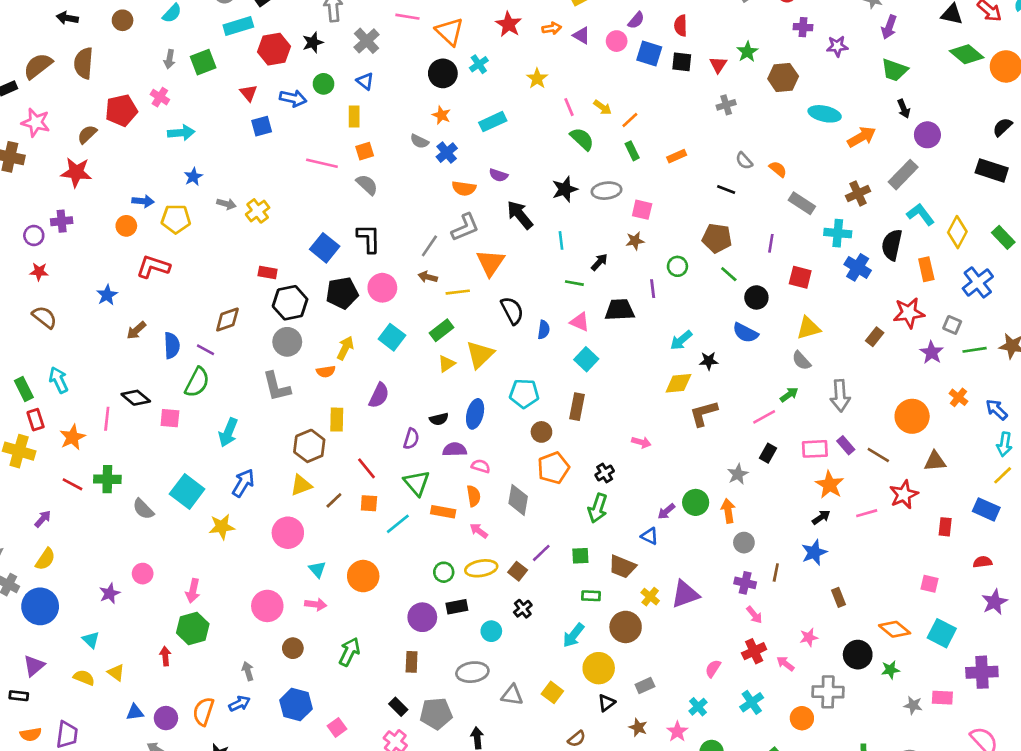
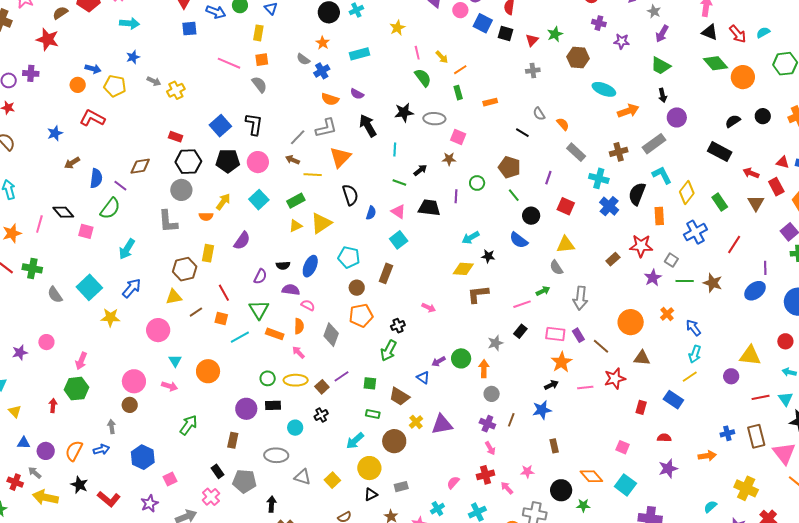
brown circle: (293, 648) -> (130, 405), moved

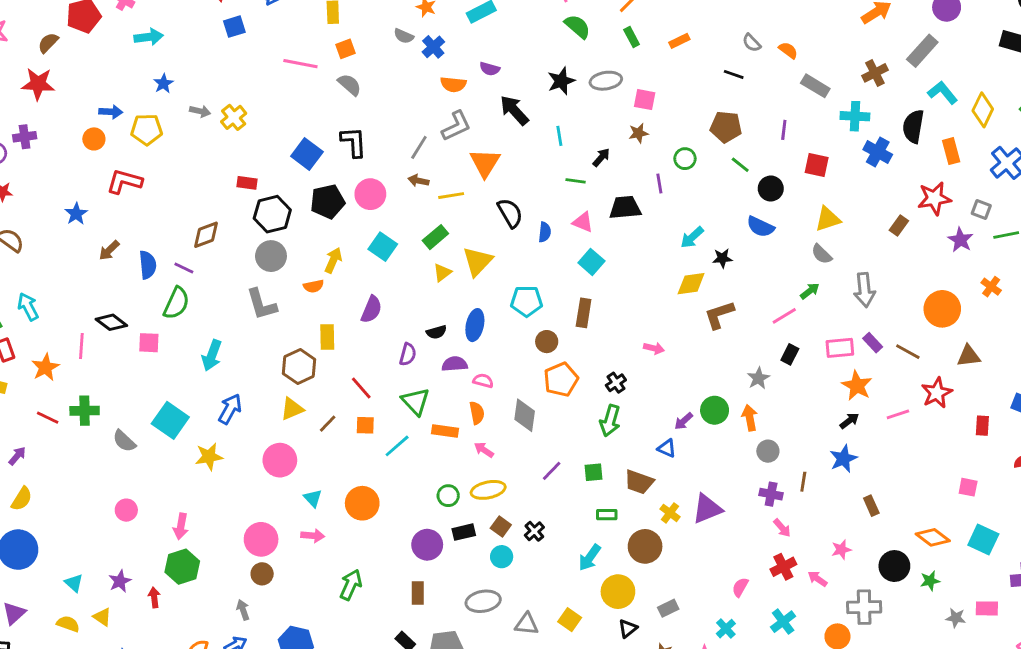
purple star: (20, 353) -> (120, 581), moved
brown square: (322, 387) -> (501, 526), moved

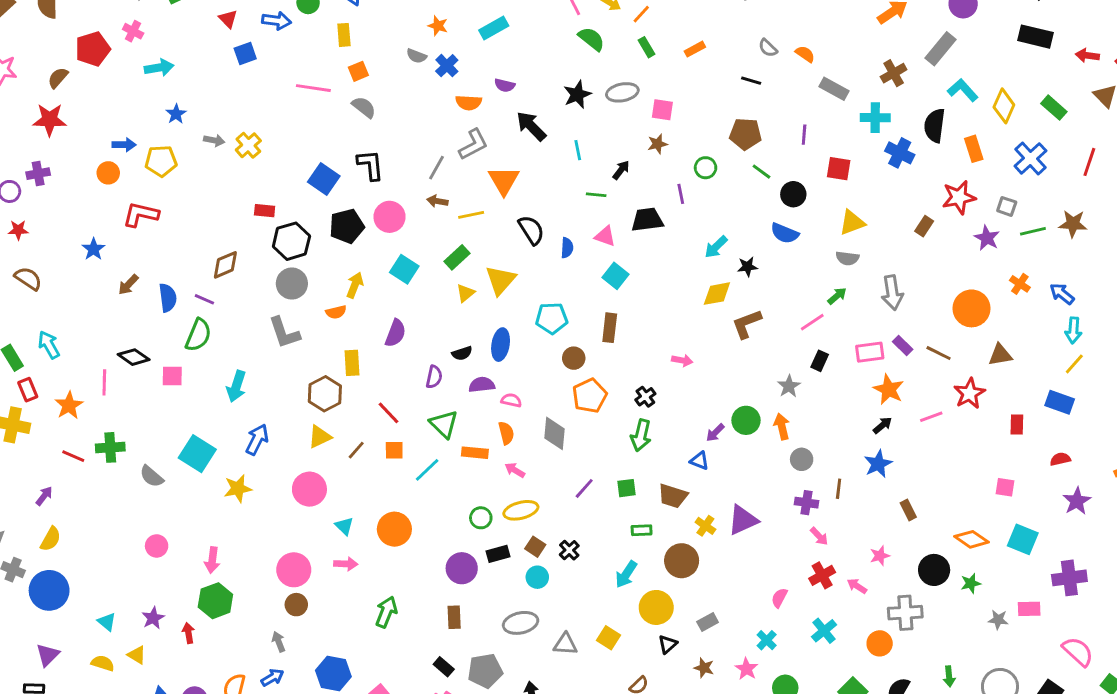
gray semicircle: (822, 254) -> (847, 258), turned -35

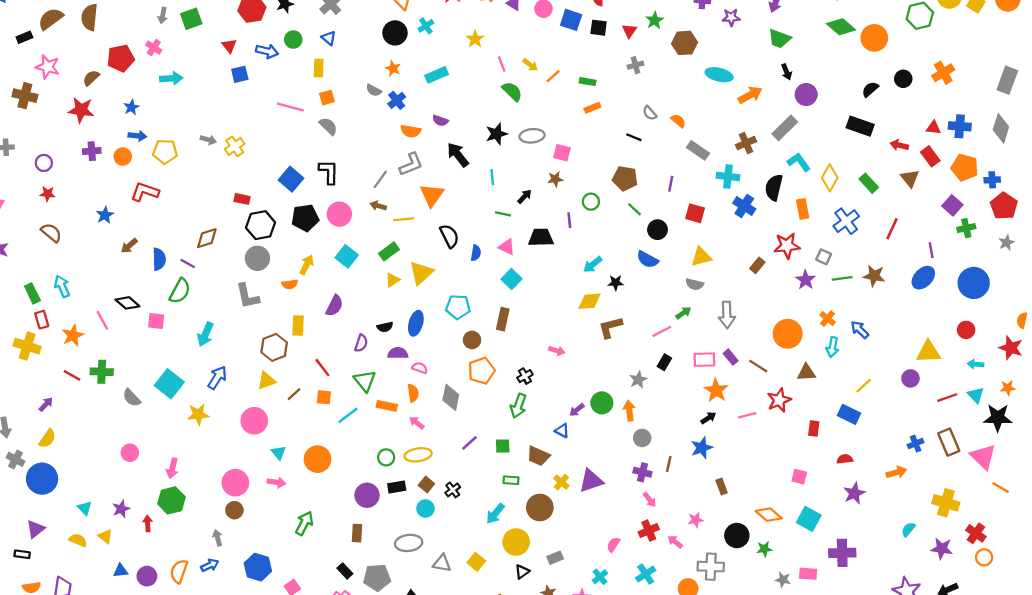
green rectangle: (646, 47) -> (588, 82), moved, turned -56
blue star: (176, 114) -> (131, 107), moved
purple cross: (38, 174) -> (92, 151), moved
cyan arrow: (1073, 330) -> (832, 347), moved
pink line: (104, 382) -> (102, 320), turned -36

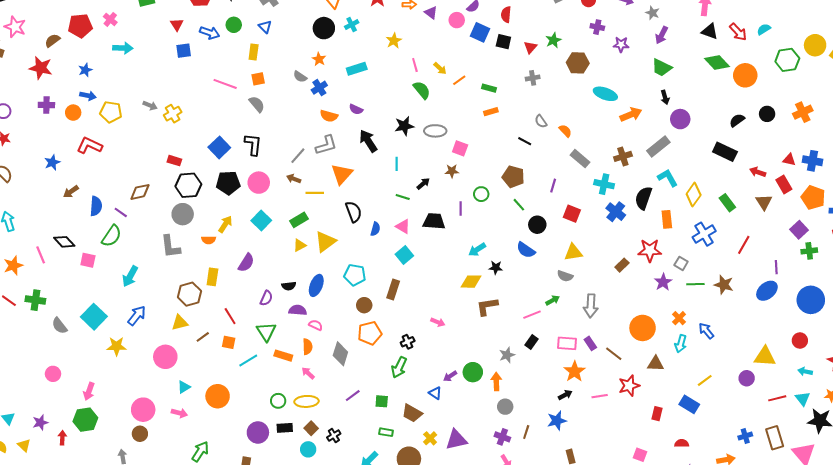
cyan triangle: (279, 453) -> (184, 387), turned 32

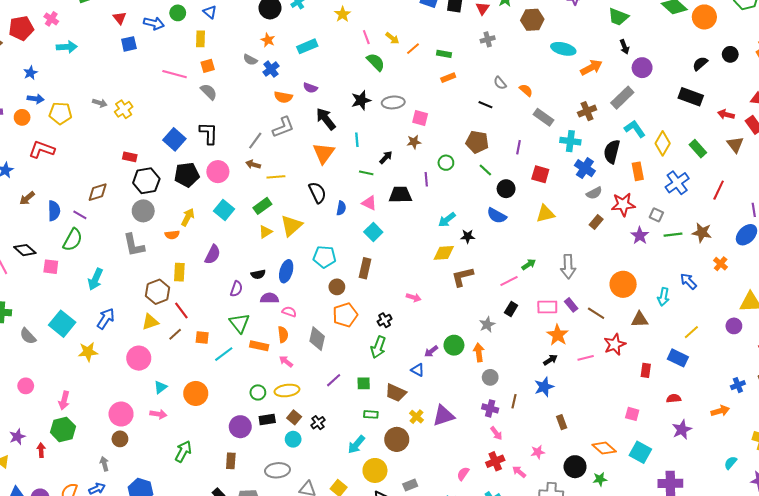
orange triangle: (342, 174) -> (324, 153), moved
gray semicircle: (565, 276) -> (594, 193), moved, turned -42
red line: (230, 316) -> (181, 310), moved
orange cross: (679, 318) -> (721, 264), moved

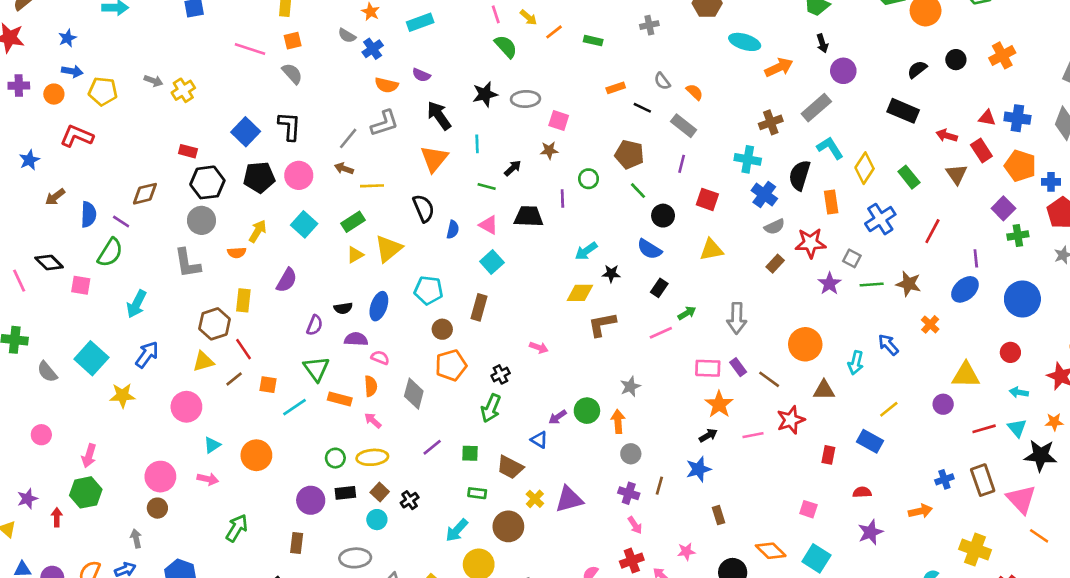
orange rectangle: (448, 78) -> (616, 88), moved
gray rectangle: (544, 117) -> (684, 126), moved
black rectangle: (511, 309) -> (659, 288), moved

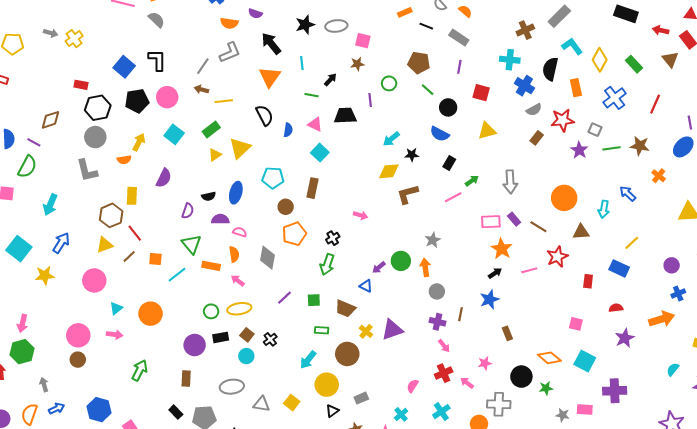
purple circle: (943, 404) -> (672, 265), moved
orange arrow: (920, 511) -> (662, 319), size x1.4
gray arrow: (136, 539) -> (44, 385), moved

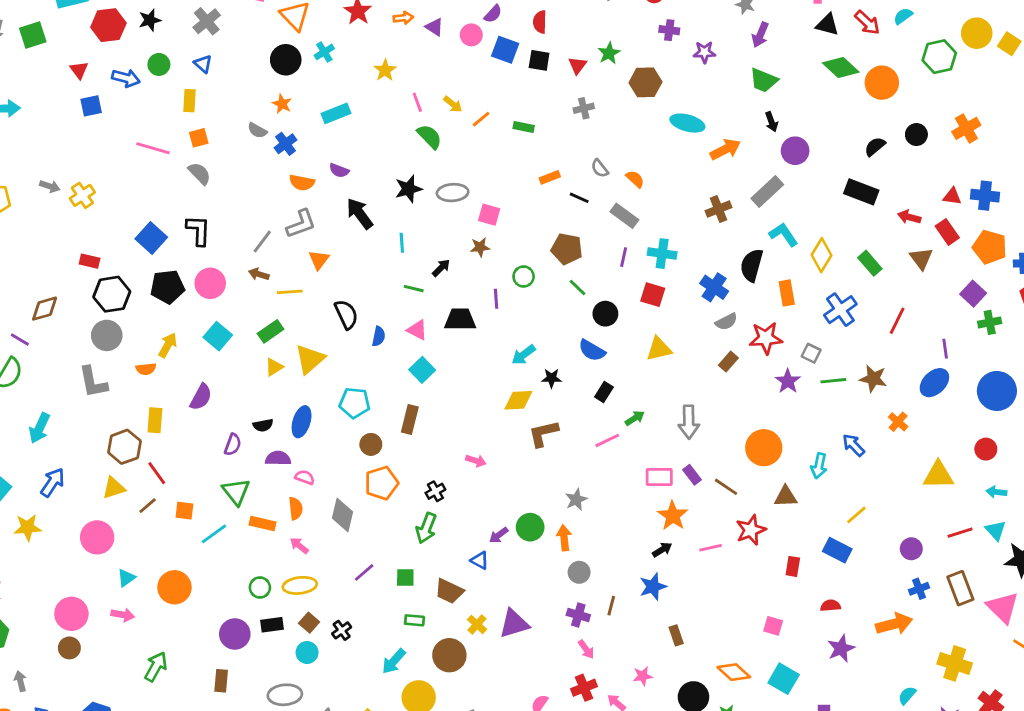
cyan cross: (510, 60) -> (662, 254), moved
orange triangle: (270, 77) -> (319, 260), moved, size x0.7

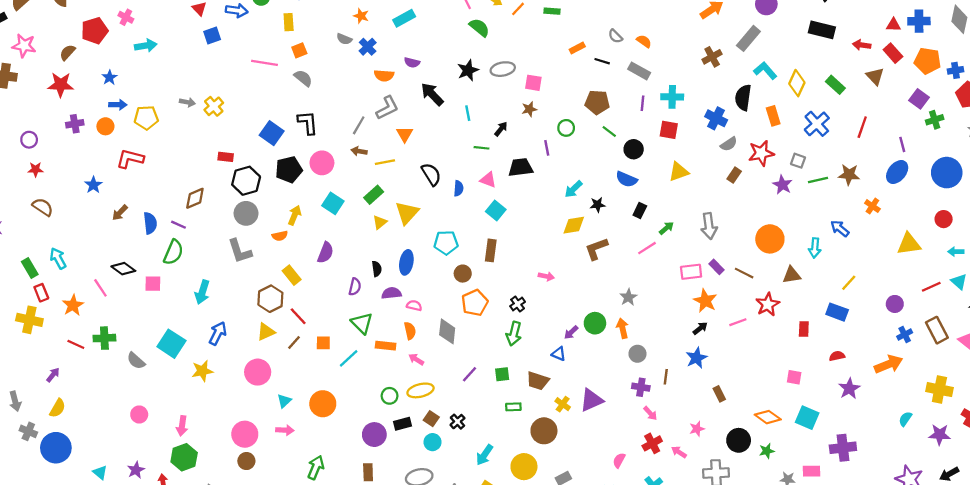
yellow rectangle: (155, 420) -> (292, 275), turned -36
black semicircle: (263, 425) -> (377, 269), turned -80
cyan arrow: (394, 661) -> (484, 455), moved

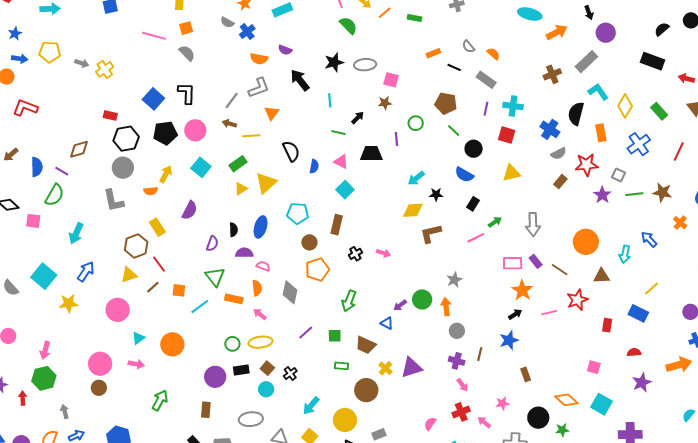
yellow pentagon: (146, 118) -> (50, 52), moved
black cross: (518, 304) -> (355, 254), moved

